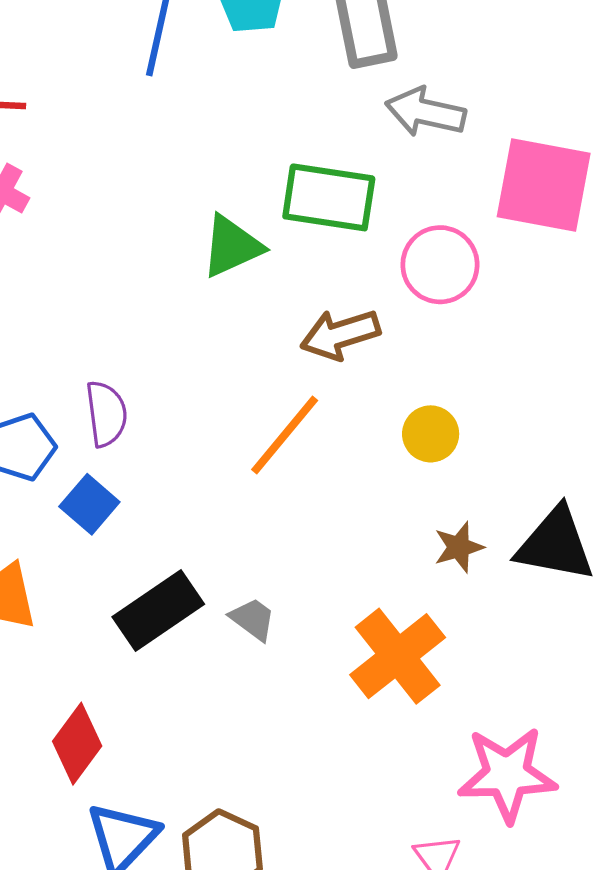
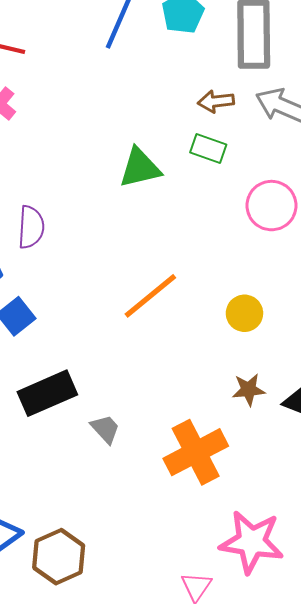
green rectangle: (329, 197) -> (208, 148), size x0.6
brown arrow: (340, 334) -> (216, 101), moved, size x0.7
purple semicircle: (106, 414) -> (31, 227), moved
gray trapezoid: (253, 619) -> (105, 429), moved

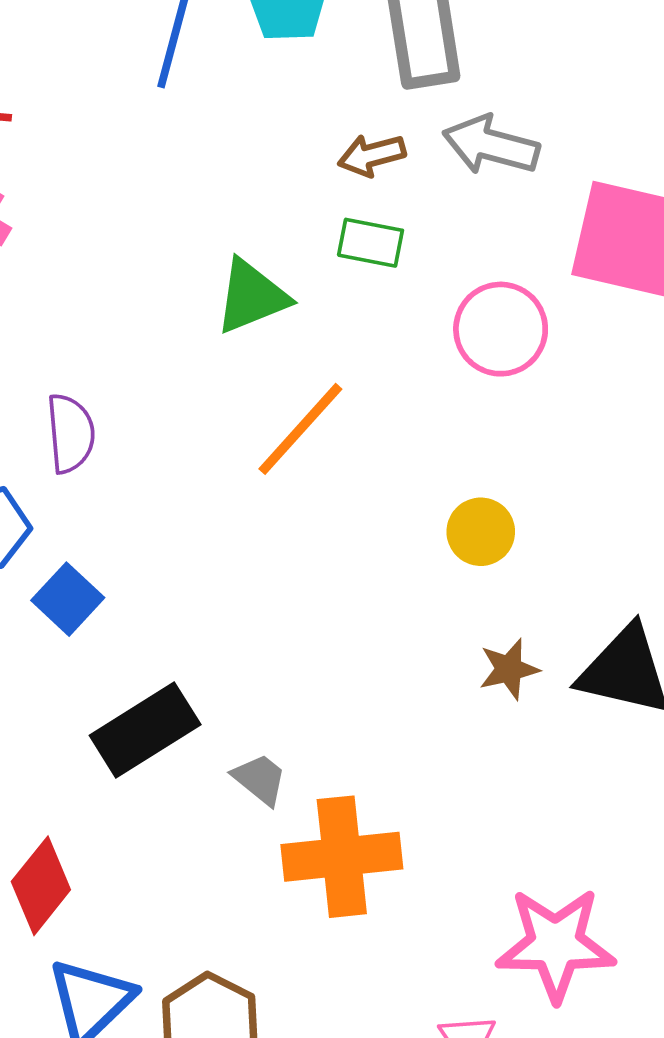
orange line: (150, 296) -> (300, 429), moved
orange cross: (196, 452) -> (342, 857), moved, turned 30

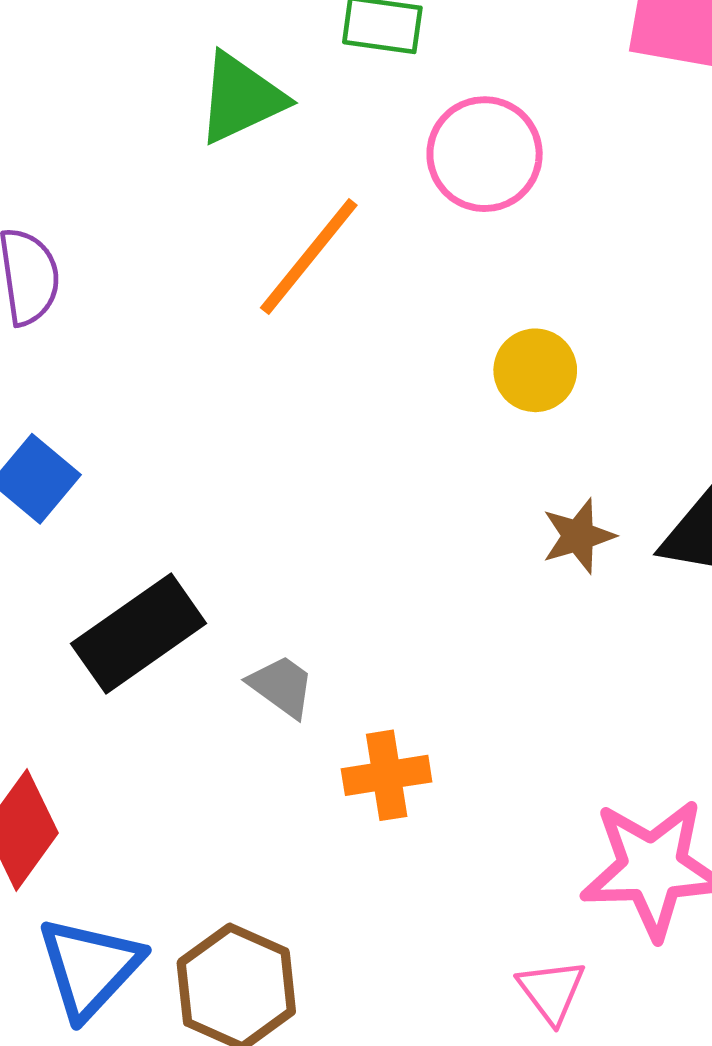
pink circle: (501, 329) -> (485, 154), moved
orange cross: (342, 857) -> (387, 775), size x0.6

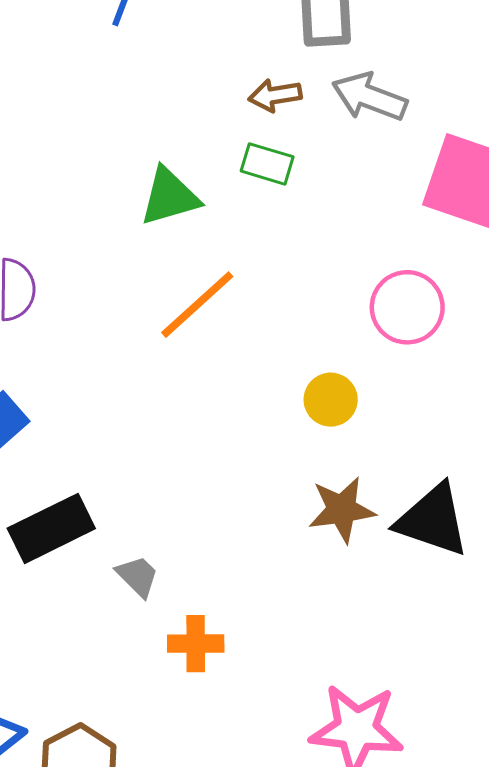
pink circle: (485, 154) -> (407, 307), moved
brown star: (578, 536) -> (342, 510), size x1.4

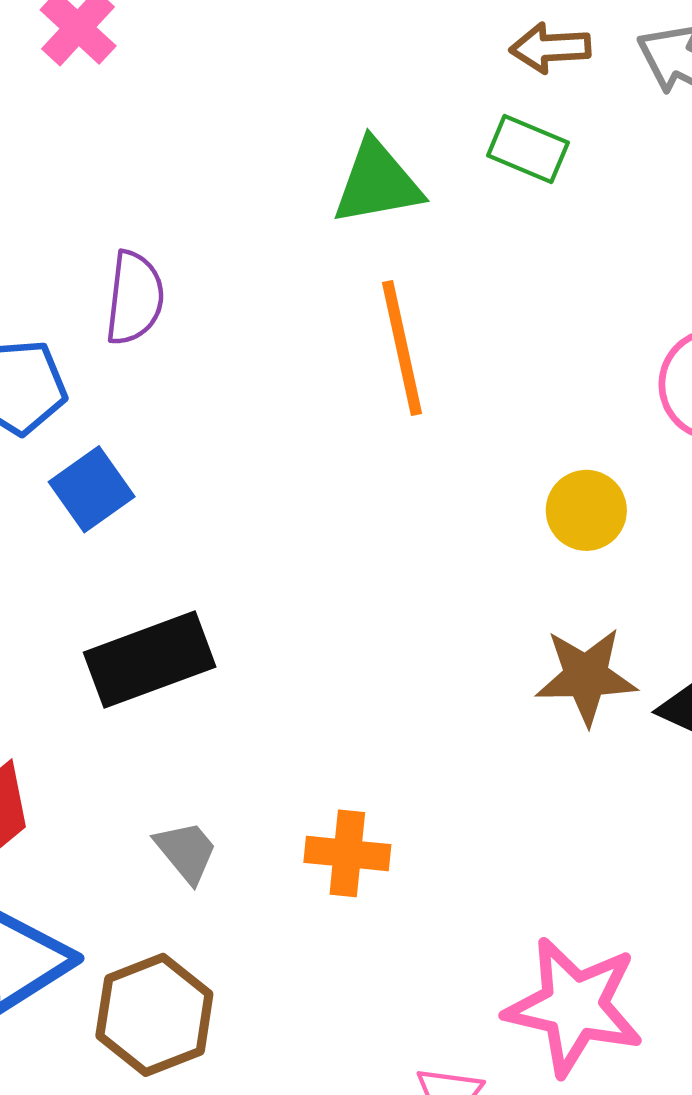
orange line: (197, 305) -> (402, 348), turned -66
gray trapezoid: (137, 576) -> (186, 852), moved

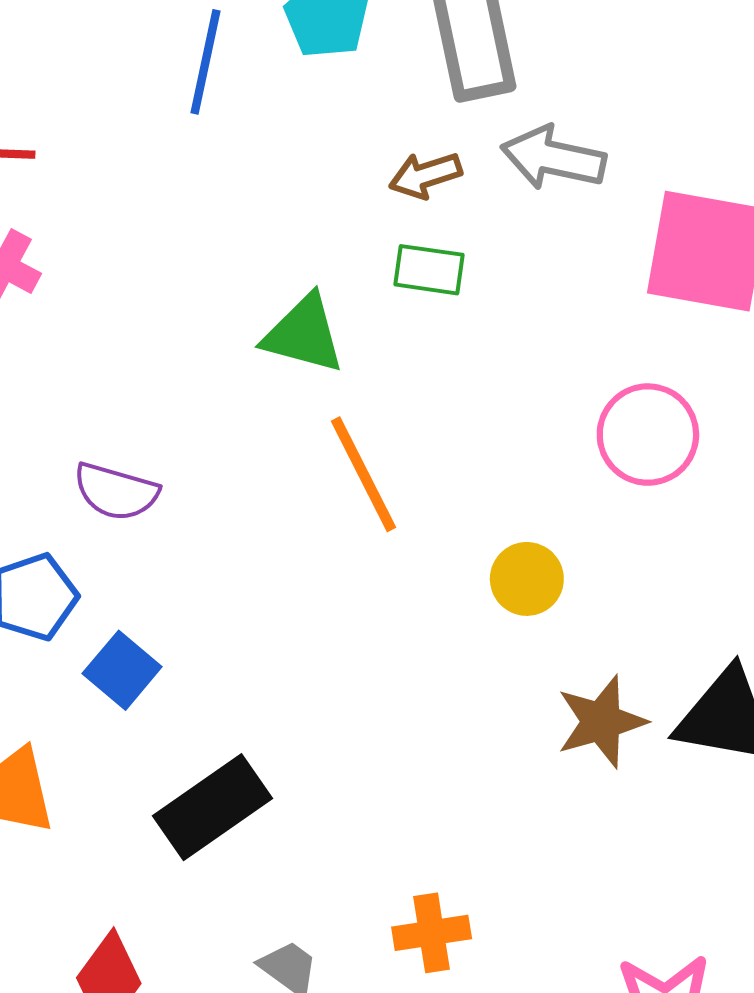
green triangle: (377, 183) -> (304, 334), turned 40
purple semicircle: (135, 298) -> (116, 492), turned 114
yellow circle: (586, 510) -> (527, 579), moved

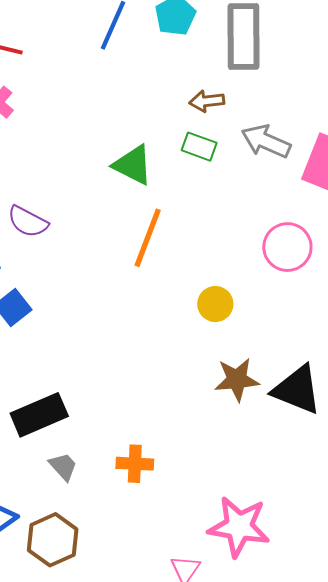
gray arrow: (553, 158) -> (266, 141), moved
orange line: (364, 474) -> (148, 238), turned 36
black rectangle: (212, 807) -> (39, 415), moved

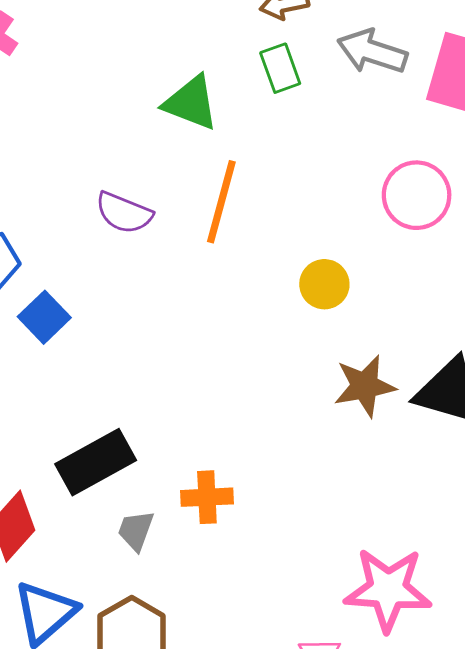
green rectangle: (199, 147) -> (280, 68), turned 56
purple semicircle: (28, 222) -> (124, 213), moved
orange cross: (135, 464) -> (207, 497), moved
gray trapezoid: (63, 466) -> (136, 530), turned -112

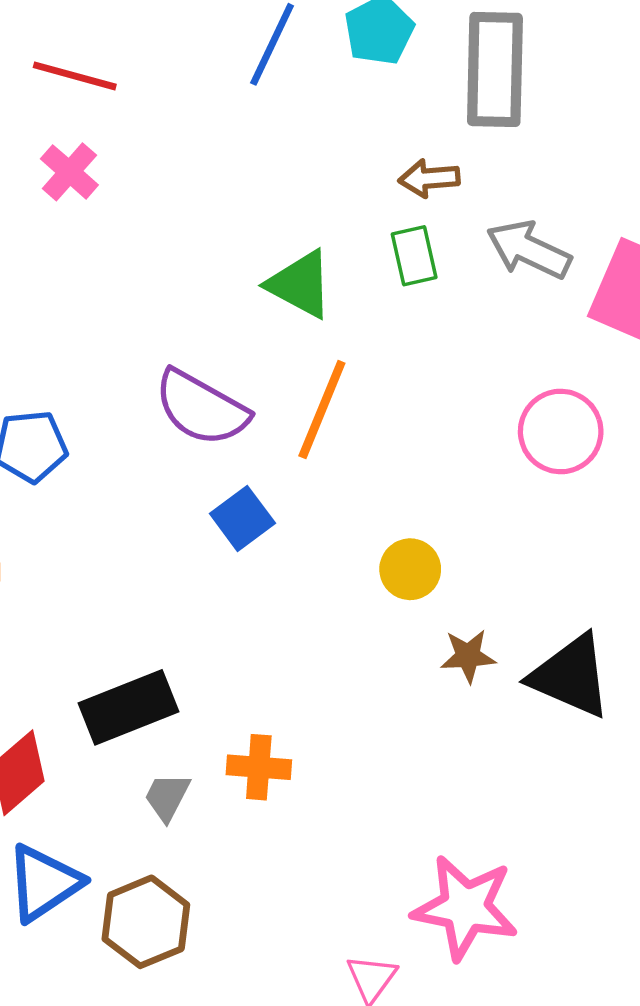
purple semicircle: (124, 213) -> (201, 408), size x1.4
yellow circle: (324, 284) -> (410, 569), moved
blue square: (44, 317) -> (242, 518), moved
brown star: (365, 386) -> (468, 656), size x0.7

